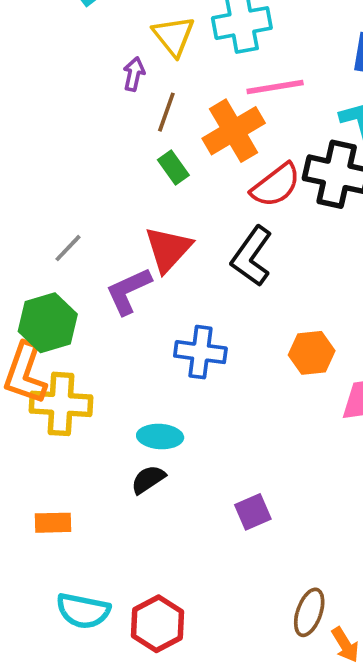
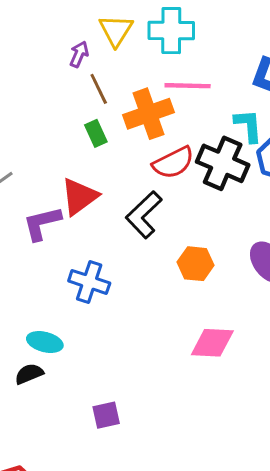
brown line: (166, 112) -> (99, 89), turned -56
orange hexagon: (312, 353) -> (196, 264), moved

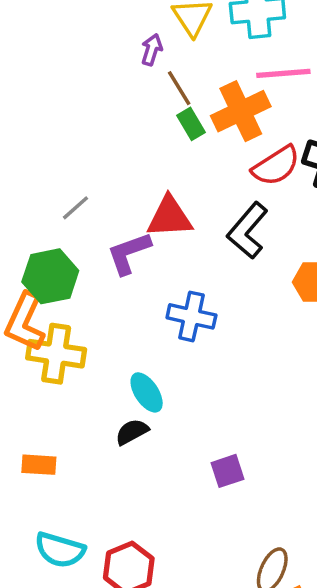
green rectangle: (96, 133) -> (191, 124), moved
red triangle: (79, 197) -> (170, 217), turned 39
cyan ellipse: (45, 342) -> (147, 392), turned 48

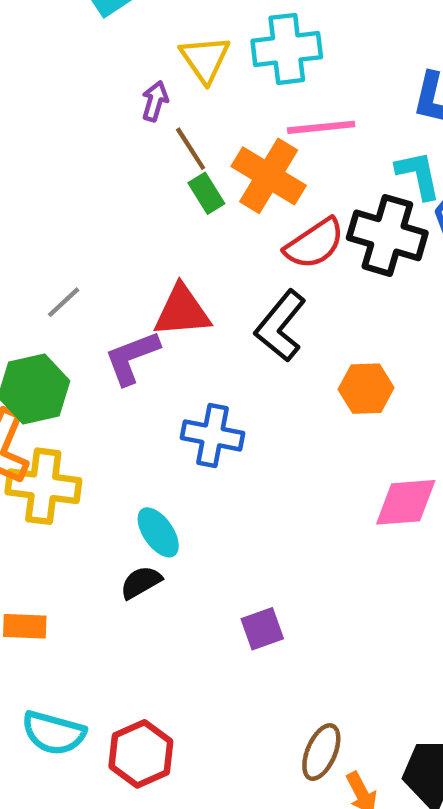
orange cross: (241, 111) -> (269, 176), turned -32

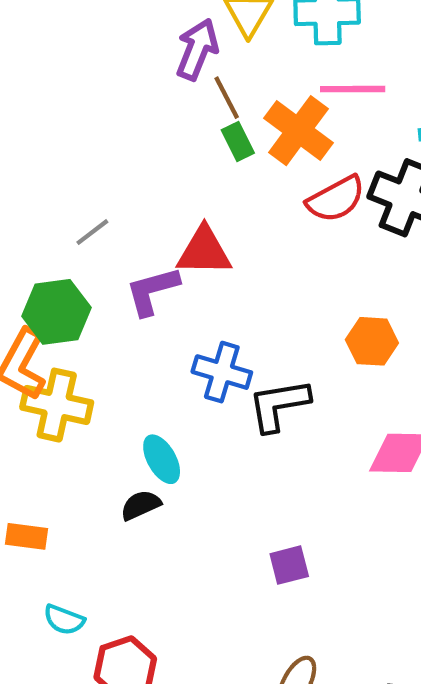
purple arrow: (155, 101) -> (197, 49), size x1.6
black L-shape: (280, 326) -> (279, 405), moved, turned 36
purple square: (262, 629) -> (289, 565), moved
cyan semicircle: (54, 733) -> (64, 620), moved, size x0.7

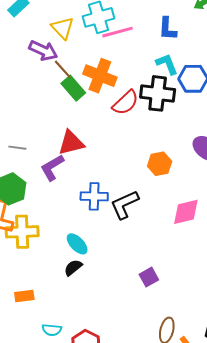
purple arrow: (197, 49) -> (43, 51), turned 108
pink line: (353, 89) -> (117, 32), moved
green rectangle: (238, 141) -> (73, 88), size x1.4
gray line: (92, 232) -> (17, 148), turned 60

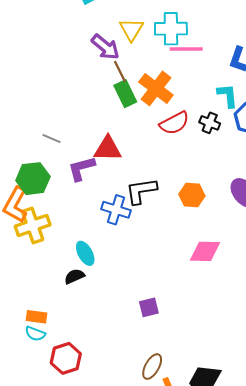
black cross: (158, 93) -> (210, 123), size x0.6
black L-shape: (124, 205) -> (141, 191), moved
yellow cross: (22, 232) -> (33, 225), turned -32
orange rectangle: (24, 296) -> (37, 317), moved

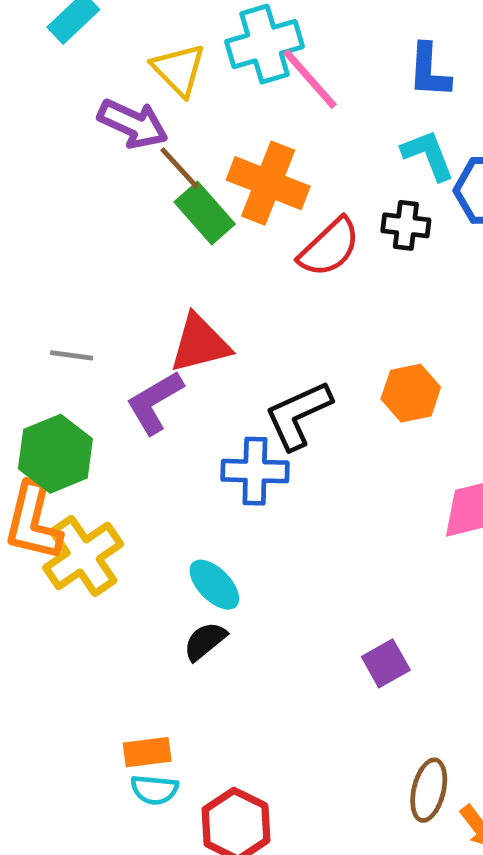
pink line: (186, 49) -> (310, 79), turned 64

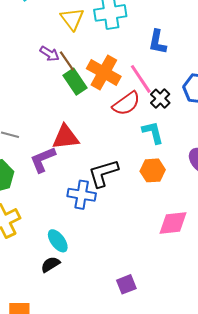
blue L-shape: (429, 71) -> (157, 42), moved
pink line: (310, 79) -> (141, 79), moved
purple arrow: (133, 124) -> (49, 54), moved, size x0.7
cyan L-shape: (428, 155) -> (153, 132), moved
black cross: (406, 225) -> (160, 99), turned 30

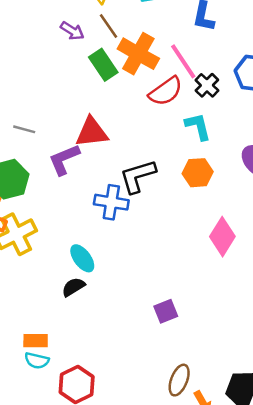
brown line: (67, 61) -> (108, 26), moved
pink diamond: (173, 223) -> (222, 237), turned -52

